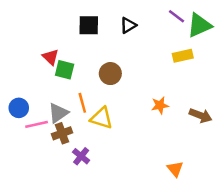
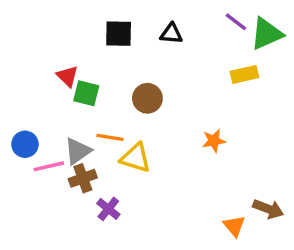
black triangle: (128, 25) -> (171, 34), turned 36
orange line: (82, 103) -> (110, 137), turned -66
brown arrow: (201, 115) -> (268, 209), moved

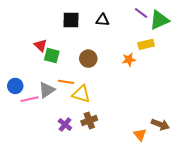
orange star: (214, 141) -> (129, 60), moved
brown cross: (83, 178) -> (89, 120), moved

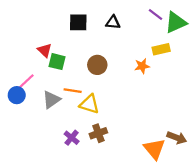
pink line: (29, 99) -> (26, 82), moved, turned -30
orange triangle: (140, 135) -> (154, 149), size x1.5

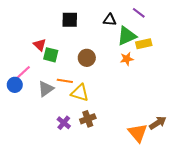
black triangle: (113, 22) -> (110, 20), moved
green triangle: (176, 22) -> (127, 36), moved
brown arrow: (177, 138) -> (158, 123), turned -54

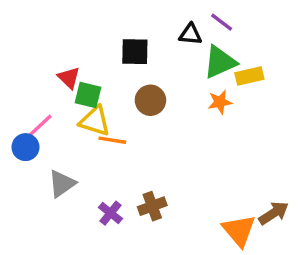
purple line: (139, 13) -> (222, 22), moved
black square: (70, 20) -> (135, 52), moved
gray triangle: (46, 89) -> (62, 184), moved
yellow triangle: (80, 93) -> (95, 121), moved

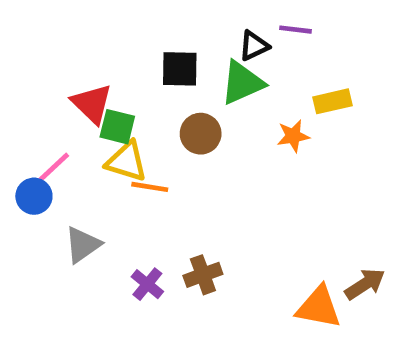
purple line: (222, 22) -> (295, 30), turned -30
black triangle: (190, 34) -> (254, 46), turned -30
green triangle: (220, 62) -> (242, 83), moved
red triangle: (69, 78) -> (92, 104), size x1.4
orange triangle: (239, 230) -> (319, 307), turned -39

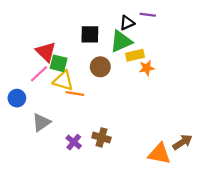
yellow rectangle: (333, 101) -> (135, 55), moved
pink line: (52, 168) -> (39, 74), moved
brown cross: (203, 275) -> (101, 137), turned 36

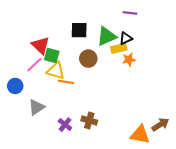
black triangle: (127, 23) -> (126, 38), moved

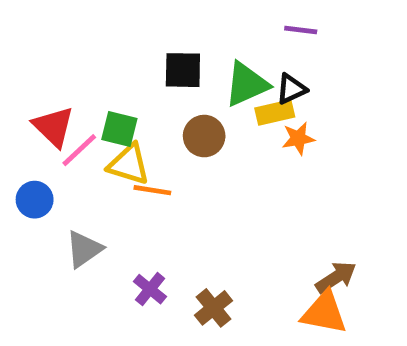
red triangle: (41, 45) -> (53, 127), moved
brown cross: (89, 120) -> (214, 308), moved, turned 35
brown arrow: (160, 125) -> (336, 277), moved

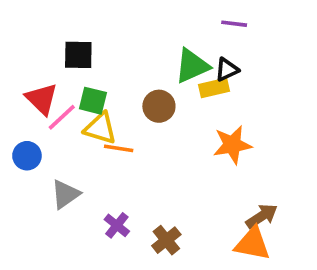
black square: (183, 70) -> (78, 55), moved
orange star: (298, 138) -> (232, 145), moved, size x1.5

